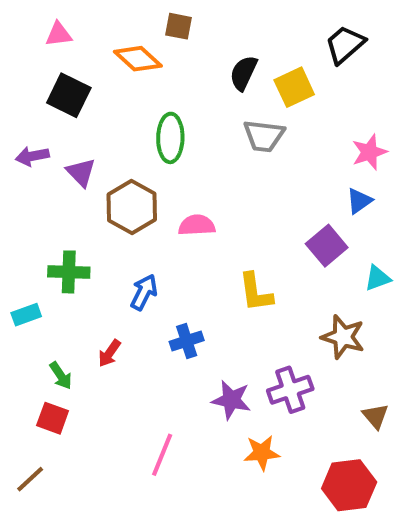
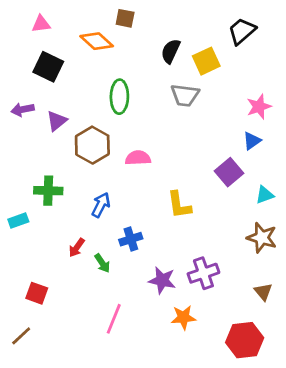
purple triangle: (81, 172) -> (57, 121), turned 35
brown star: (343, 337) -> (262, 238), moved
green arrow: (61, 376) -> (102, 263), moved

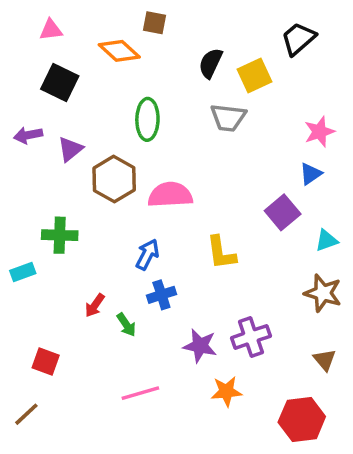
pink semicircle: (138, 158) -> (170, 195), size x1.4
blue arrow: (101, 205) -> (147, 254), moved
pink line: (114, 319) -> (140, 393), turned 52

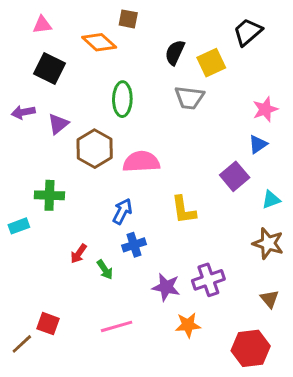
red square: (46, 362) -> (48, 324), moved

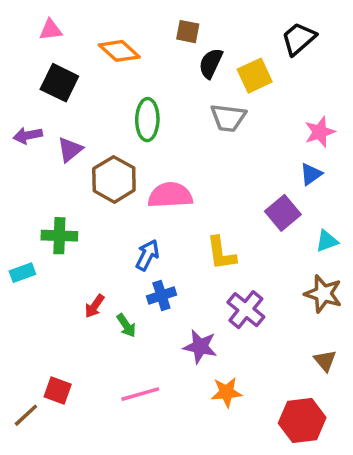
brown square: (128, 19) -> (188, 32), moved
purple cross: (208, 280) -> (246, 310), moved, turned -32

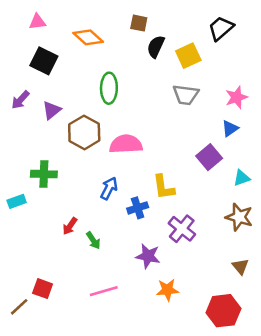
gray trapezoid: (228, 118) -> (186, 95), moved
purple arrow: (28, 135) -> (20, 100), turned -36
blue cross: (161, 296) -> (138, 208), moved

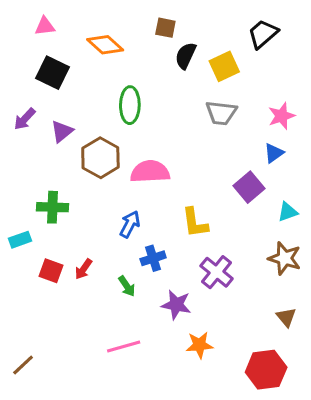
blue cross: (138, 208) -> (153, 258), moved
green arrow: (93, 240) -> (127, 286), moved
red square: (43, 289) -> (51, 271), moved

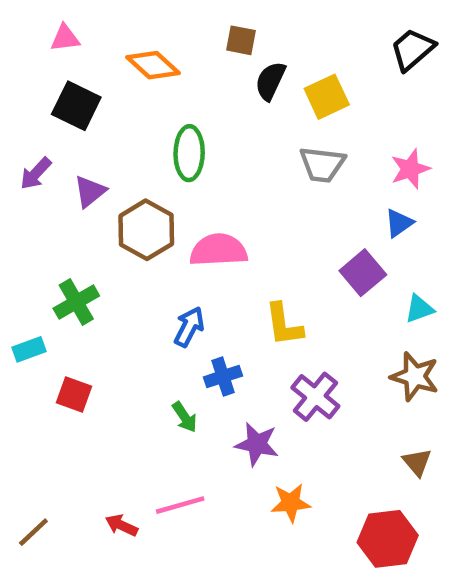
black trapezoid: (263, 34) -> (412, 49), moved
green cross: (52, 207) -> (76, 302), turned -32
red arrow: (83, 269) -> (121, 525), moved, turned 80

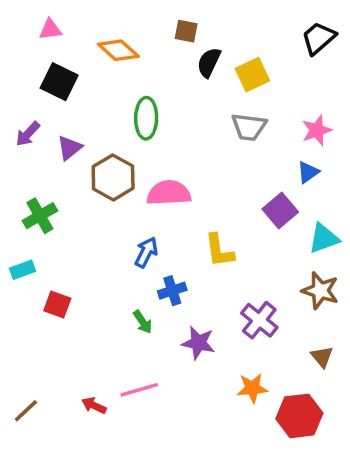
green cross: (76, 302) -> (40, 216), moved
cyan triangle: (419, 309) -> (324, 238), size x1.4
purple cross: (315, 397) -> (259, 320), moved
orange star: (291, 503) -> (252, 388), moved

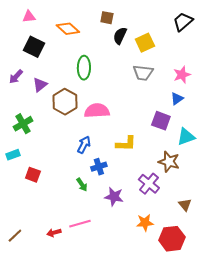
purple square: (280, 210) -> (161, 121), turned -30
yellow L-shape: (219, 251) -> (126, 144), turned -80
brown star: (320, 291) -> (169, 162), moved
red arrow: (94, 406) -> (54, 233), turned -40

